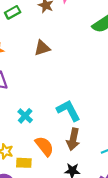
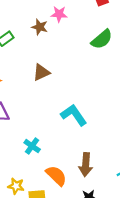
cyan L-shape: (68, 110) -> (74, 115), moved

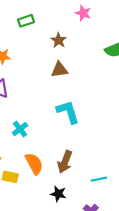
brown star: (40, 27) -> (59, 40), moved
brown triangle: (41, 72) -> (59, 70), moved

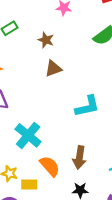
cyan L-shape: (68, 112) -> (87, 106), moved, turned 108
cyan cross: (20, 129) -> (28, 135), size x1.6

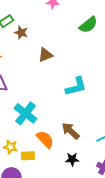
brown star: (46, 40) -> (21, 33), moved
brown arrow: (79, 157) -> (71, 131), turned 126

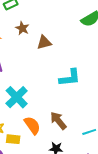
brown star: (21, 33) -> (22, 28), moved

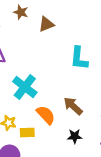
cyan L-shape: (70, 78) -> (79, 58), turned 110

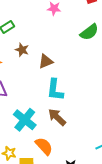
cyan L-shape: (79, 58) -> (55, 90), moved
brown arrow: (73, 106) -> (57, 117), moved

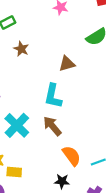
brown triangle: (46, 61) -> (67, 64), moved
orange semicircle: (44, 146) -> (72, 156), moved

